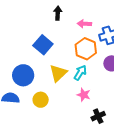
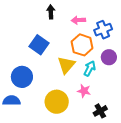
yellow triangle: (58, 73) -> (66, 65), moved
cyan arrow: (80, 73) -> (90, 69), moved
yellow circle: (41, 100) -> (57, 102), moved, size x1.5

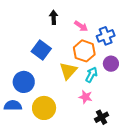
pink arrow: (78, 20) -> (81, 26), turned -144
yellow circle: (57, 102) -> (44, 108), moved

